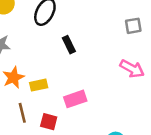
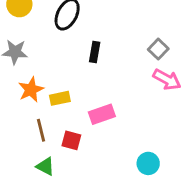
gray square: (133, 26) -> (158, 49), moved, turned -36
black rectangle: (69, 45) -> (95, 52), turned 36

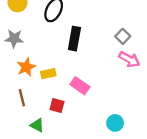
black rectangle: (95, 52) -> (74, 39), size x1.5
pink rectangle: (102, 114) -> (80, 86), turned 54
brown line: (41, 130) -> (22, 98), moved

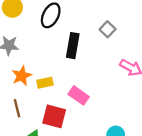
gray square: (123, 36) -> (108, 29), moved
red square: (57, 105) -> (54, 116), size x1.5

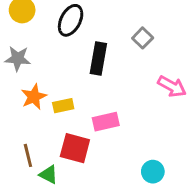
pink rectangle: (79, 95) -> (106, 122), turned -48
brown line: (17, 108) -> (28, 155), moved

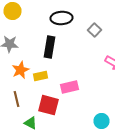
black ellipse: (71, 20) -> (62, 18), moved, turned 60
black rectangle: (98, 59) -> (50, 47), moved
brown line: (28, 155) -> (16, 99), moved

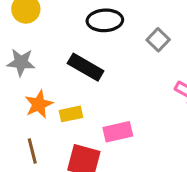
black rectangle: (50, 47) -> (86, 67), turned -70

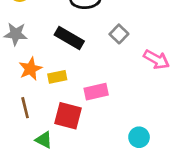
gray square: (158, 40) -> (119, 34), moved

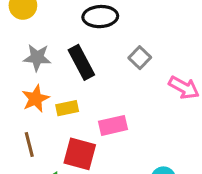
gray star: (16, 34) -> (37, 58), moved
black rectangle: (69, 38) -> (81, 62), turned 32

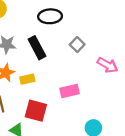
pink rectangle: (113, 125) -> (70, 91), moved

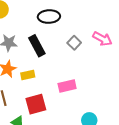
pink arrow: (107, 65) -> (102, 39), moved
red square: (36, 111) -> (36, 104), turned -30

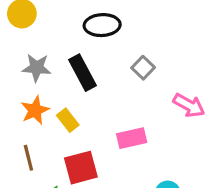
pink arrow: (102, 39) -> (189, 105), moved
yellow rectangle: (28, 75) -> (68, 120), turned 64

